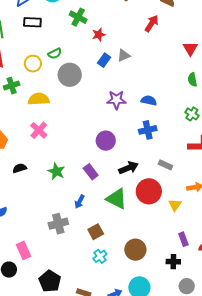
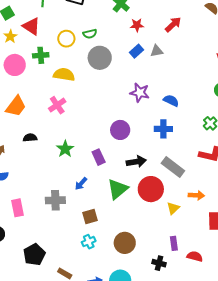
red arrow: (152, 23) -> (173, 24), moved
gray rectangle: (165, 165) -> (173, 167), size x1.6
green triangle: (116, 199) -> (118, 189), turned 40
pink rectangle: (24, 250) -> (18, 208), moved

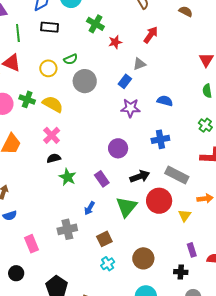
blue rectangle: (136, 51) -> (125, 81), moved
green cross: (41, 55) -> (27, 99), moved, turned 35
yellow semicircle: (64, 75) -> (53, 104), turned 30
blue semicircle: (171, 101) -> (165, 101), moved
black semicircle: (30, 138) -> (54, 158), moved

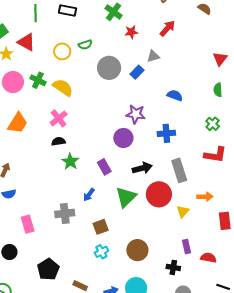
gray circle: (85, 81) -> (109, 68), moved
purple star: (130, 108) -> (136, 114), moved
gray rectangle: (177, 175) -> (179, 170), turned 40

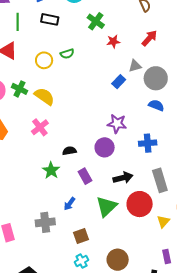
gray circle: (109, 68) -> (156, 78), moved
black semicircle: (58, 141) -> (69, 151), moved

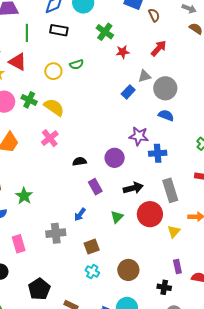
purple star: (117, 124) -> (139, 136), moved
green star: (51, 170) -> (24, 196), moved
green triangle: (106, 206) -> (117, 217), size x0.6
cyan cross: (82, 261) -> (92, 272), turned -32

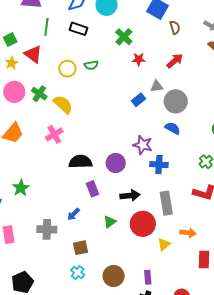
black semicircle: (79, 161) -> (80, 162), size x1.6
purple rectangle: (177, 266) -> (148, 277), moved

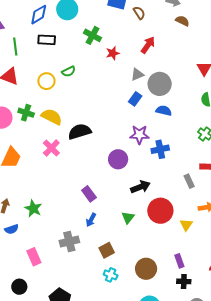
blue rectangle: (139, 100) -> (135, 99), moved
black semicircle: (80, 162) -> (80, 132), moved
purple rectangle: (93, 189) -> (89, 194), moved
gray rectangle: (166, 203) -> (189, 181), moved, size x0.6

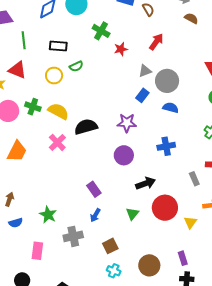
black rectangle: (47, 40) -> (58, 46), moved
purple star: (139, 135) -> (127, 123), moved
green star: (33, 209) -> (48, 215), moved
pink rectangle: (34, 257) -> (37, 251), turned 30

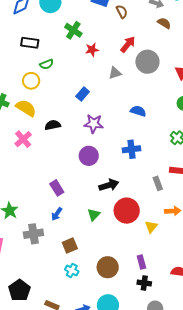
yellow circle: (54, 76) -> (31, 81), moved
gray circle: (167, 81) -> (147, 62), moved
blue rectangle: (142, 95) -> (83, 94), moved
black semicircle: (86, 127) -> (53, 125), size x0.7

